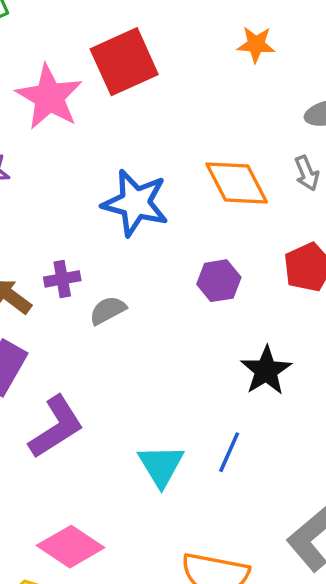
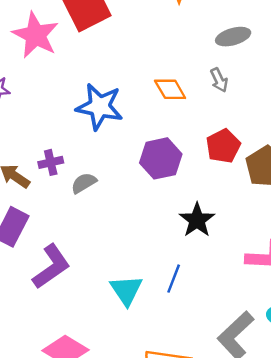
orange diamond: (237, 183) -> (170, 89), size x0.7
purple hexagon: (219, 281) -> (161, 158), size x1.4

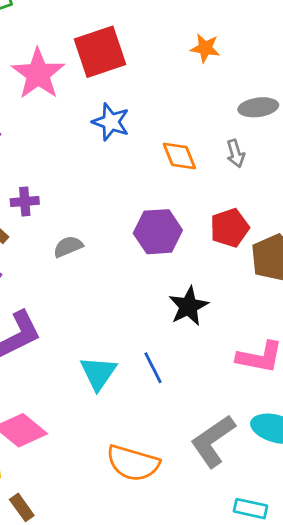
blue star: (100, 107) -> (111, 122), moved, size x0.7
purple cross: (51, 162) -> (25, 201), moved
blue line: (174, 279) -> (153, 368), turned -56

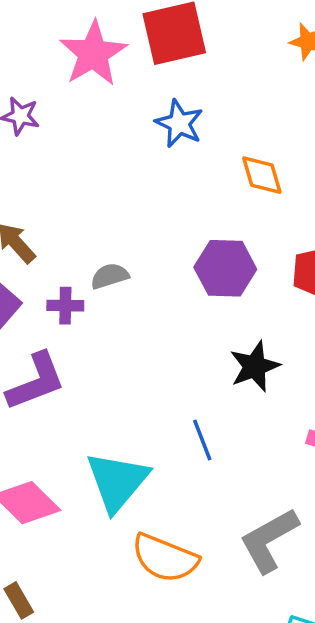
purple cross: (25, 201) -> (65, 306), moved
cyan triangle: (98, 373) -> (117, 481), moved, size x1.4

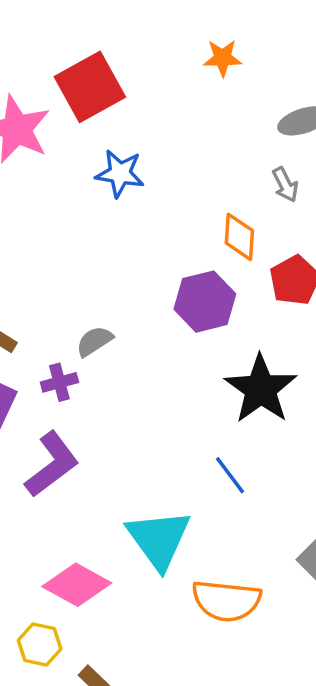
orange diamond: (262, 175) -> (239, 237), moved, turned 36
black star: (255, 366) -> (261, 389), size x1.4

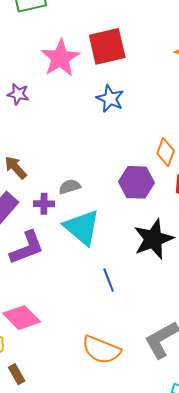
blue line: (230, 475) -> (109, 280), moved
cyan triangle: (159, 539) -> (82, 227), moved, turned -30

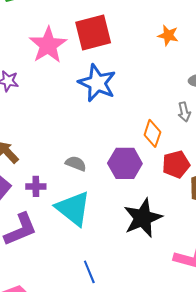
blue star: (110, 99) -> (97, 83), size x1.4
gray semicircle: (70, 187) -> (76, 164), moved, turned 40
blue line: (109, 280) -> (89, 272), moved

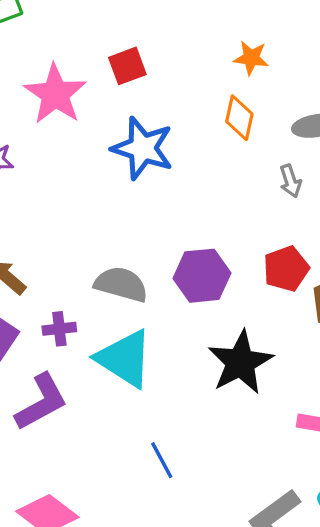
red square: (93, 32) -> (127, 66), size x0.6
orange diamond: (152, 133) -> (239, 118), moved
gray semicircle: (76, 164) -> (121, 284), size x1.5

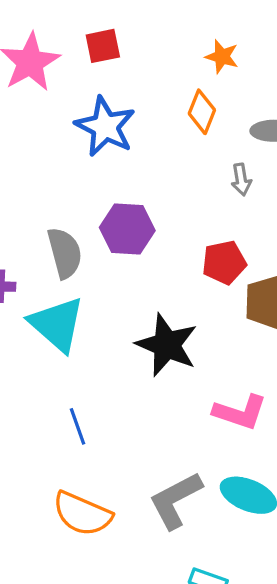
purple hexagon: (202, 276) -> (127, 229), moved
gray semicircle: (121, 284) -> (65, 253), turned 51
black star: (240, 362) -> (167, 345), turned -30

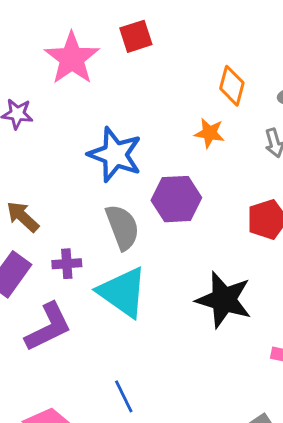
orange star: (222, 57) -> (209, 133), moved
blue star: (105, 127) -> (115, 155), moved
blue line: (78, 426) -> (124, 396), moved

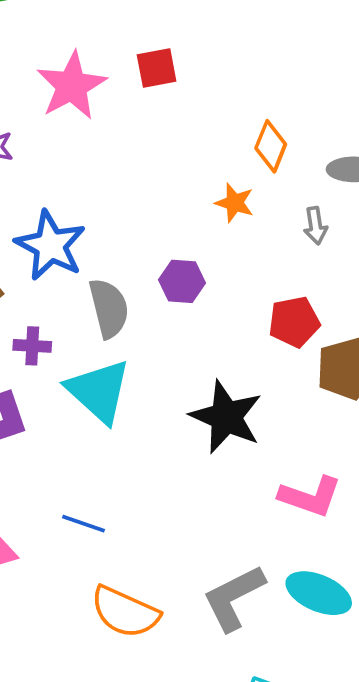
blue star: (115, 155) -> (50, 246), moved
purple hexagon: (176, 199) -> (182, 281), size x0.7
blue line: (124, 396) -> (83, 524), turned -52

